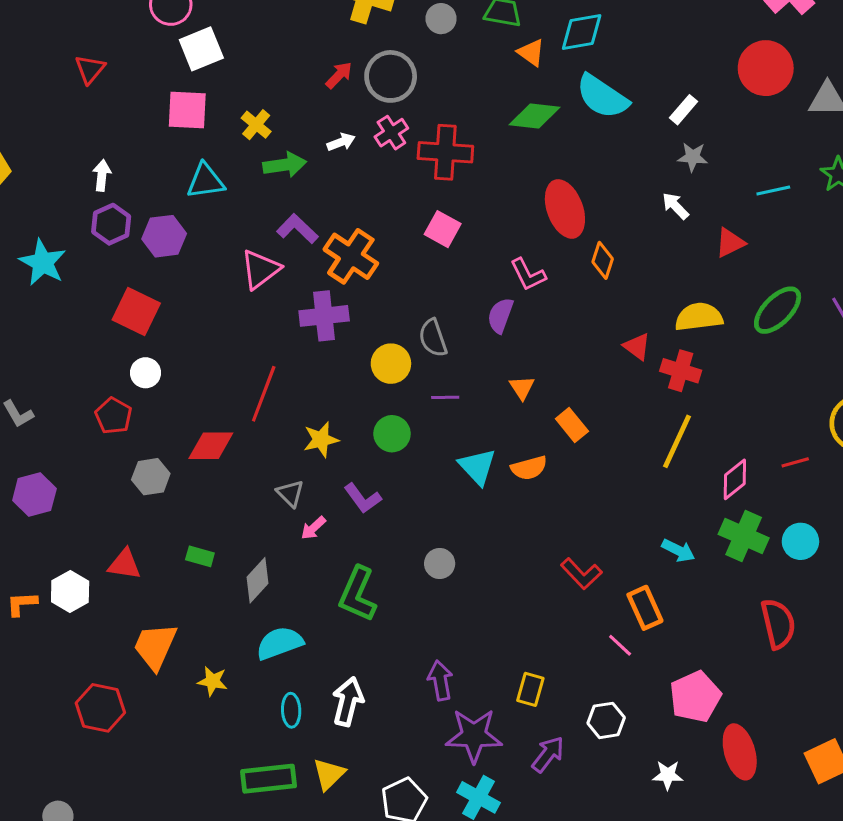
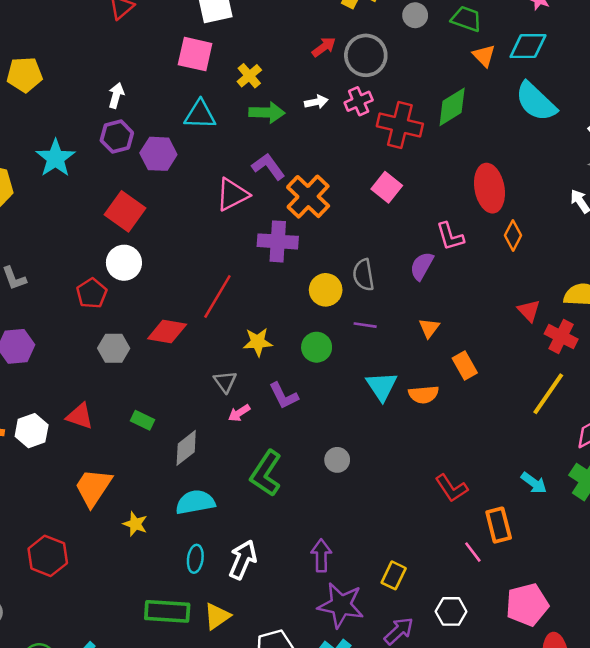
green diamond: (534, 116) -> (452, 107), moved, turned -48
white circle: (145, 373) -> (124, 263), size x1.4
red hexagon: (100, 708) -> (48, 556), moved

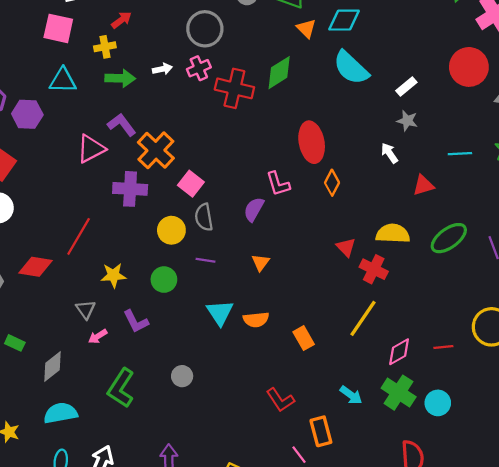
red arrow: (324, 47) -> (121, 20), moved
yellow cross: (249, 76) -> (105, 47), turned 30
pink square: (387, 187) -> (191, 184), moved
orange rectangle: (465, 366) -> (304, 338), moved

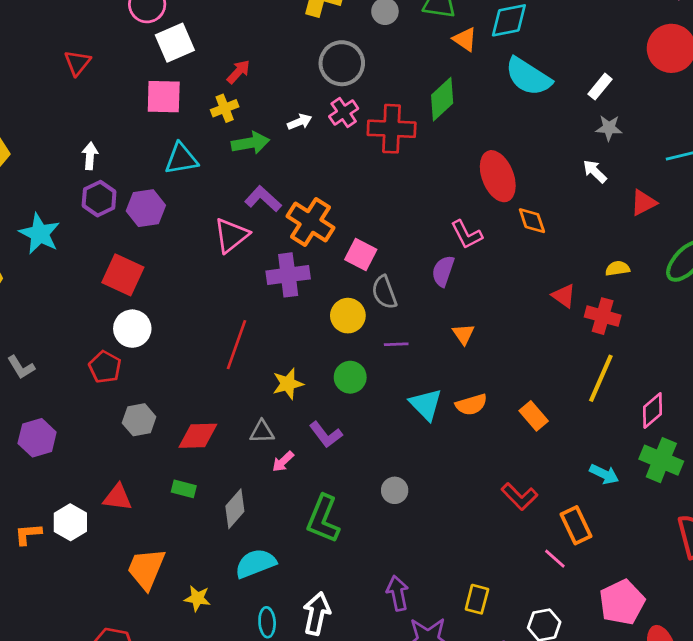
orange diamond: (332, 183) -> (532, 221), turned -35
yellow semicircle: (393, 234) -> (618, 268), size x0.6
red diamond: (36, 267) -> (198, 436), moved
gray triangle: (86, 309) -> (262, 432), turned -45

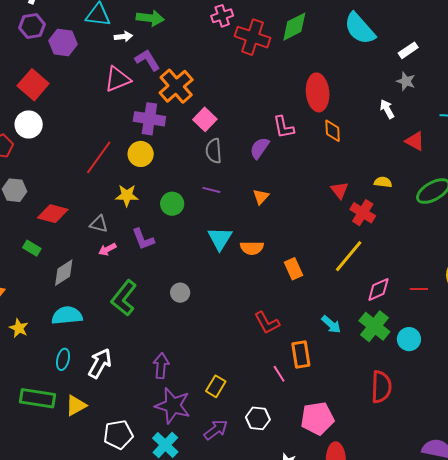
white arrow: (300, 122) -> (123, 37), moved
red triangle: (643, 203) -> (415, 141), turned 40
yellow circle: (348, 316) -> (141, 154), moved

